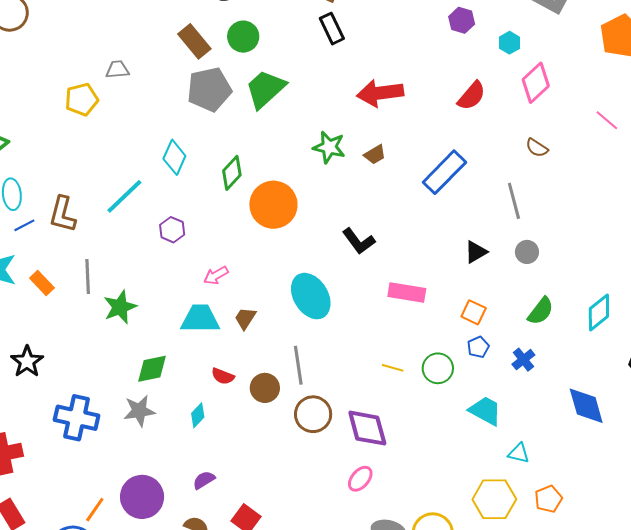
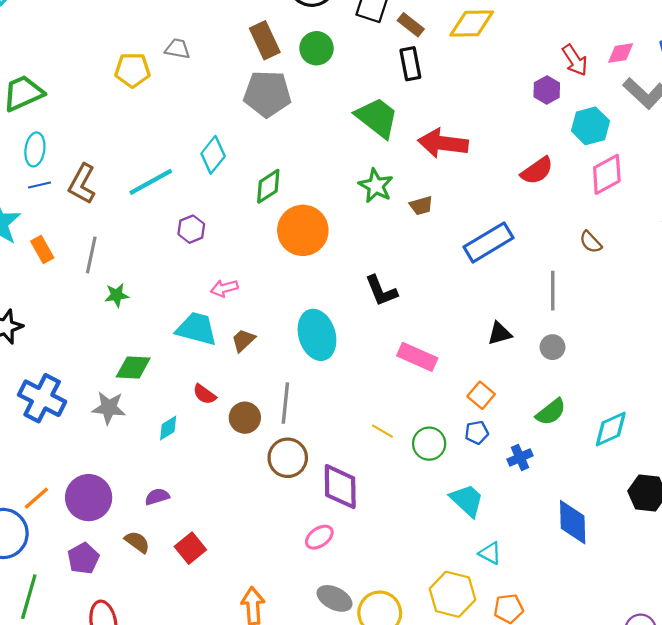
cyan hexagon: (510, 43) -> (590, 126), size x1.6
green trapezoid: (265, 89) -> (377, 118), moved, turned 66
green star: (120, 307) -> (117, 295), size x0.7

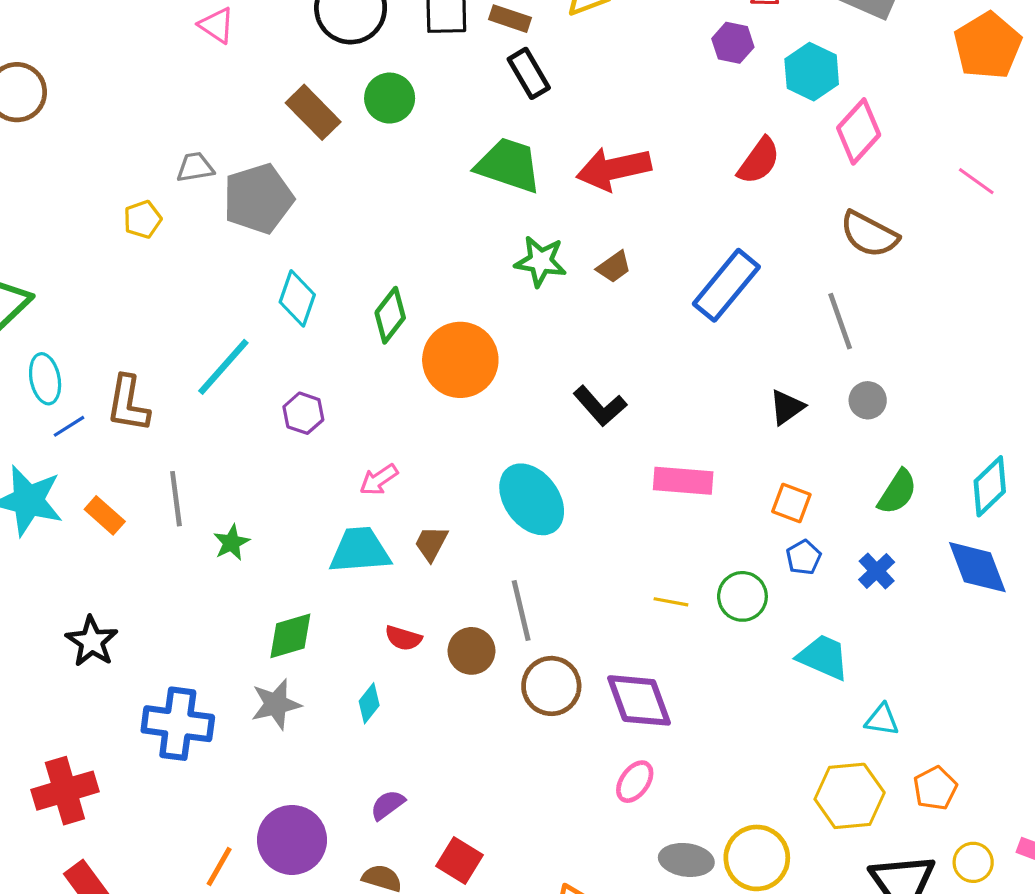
yellow pentagon: (132, 70) -> (143, 219), size x0.7
gray pentagon: (267, 94) -> (258, 199), moved
brown semicircle: (591, 242) -> (869, 234), size x1.6
blue diamond: (573, 522) -> (977, 567), moved

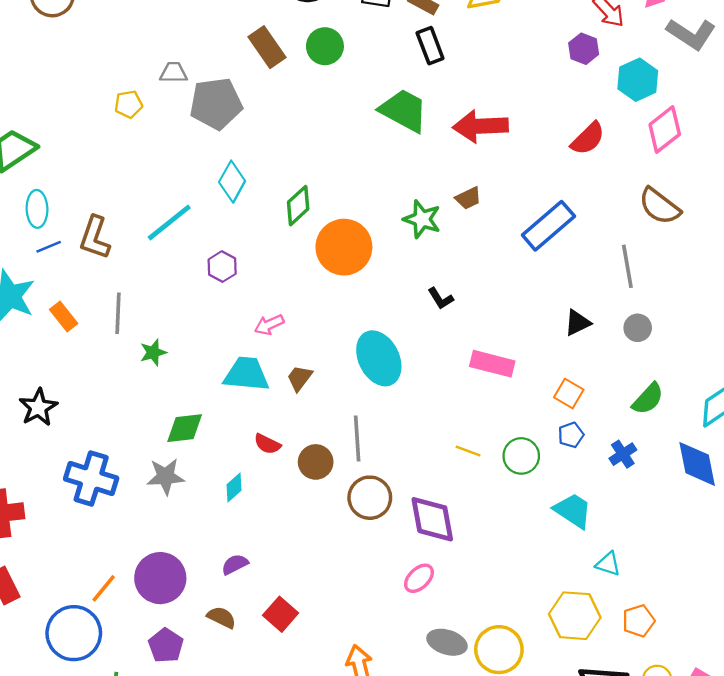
green star: (541, 261) -> (422, 219), moved
black L-shape: (600, 406) -> (441, 298), size x0.7

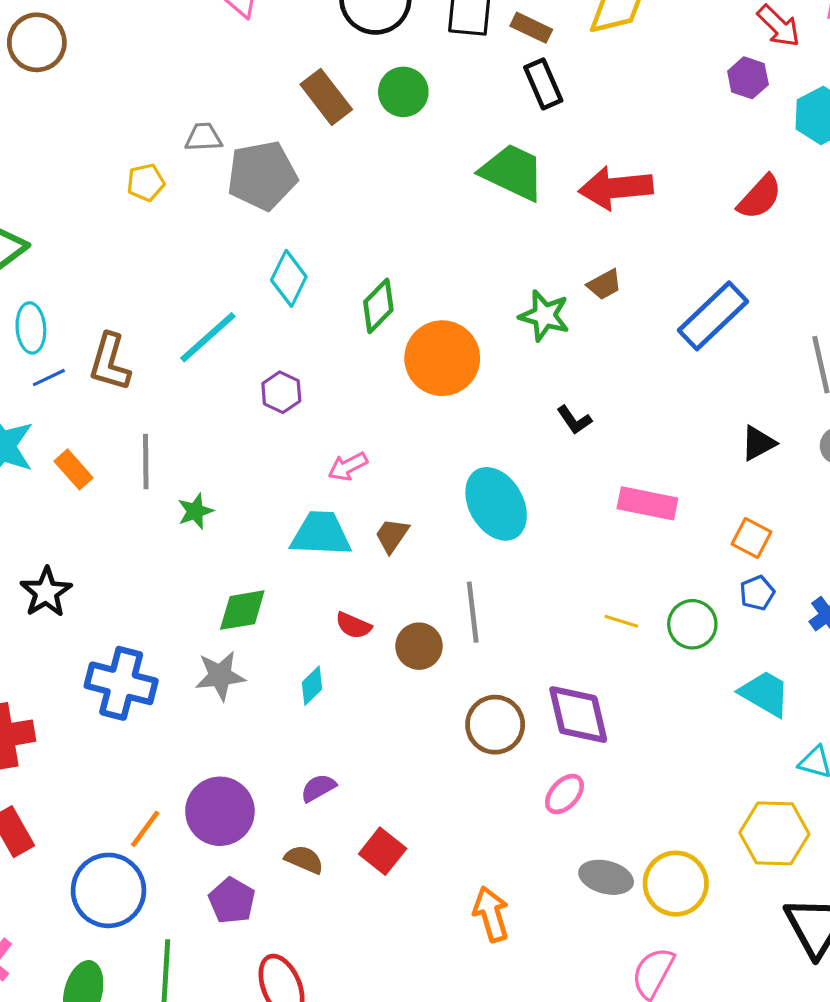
brown circle: (370, 498) -> (495, 725), moved

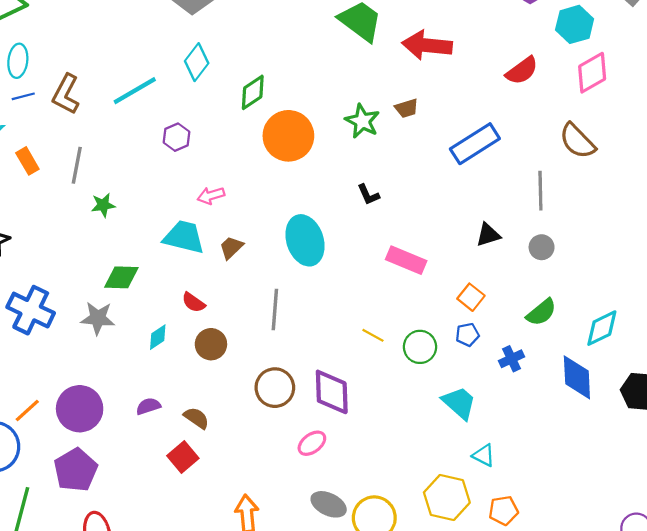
brown circle: (419, 646) -> (211, 344), moved
brown semicircle: (304, 859) -> (196, 418), moved
purple pentagon: (232, 901) -> (76, 470), size x1.4

